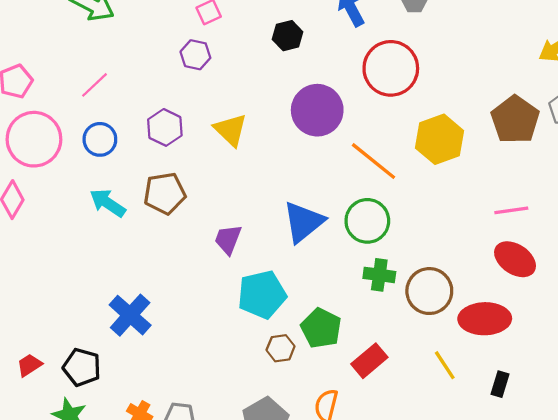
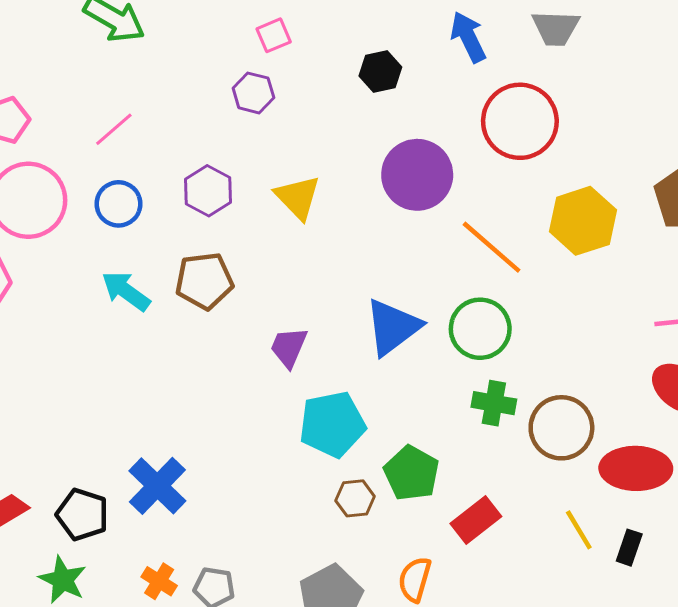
blue cross: (130, 315) -> (157, 486), moved
black rectangle: (500, 384) -> (629, 548), moved

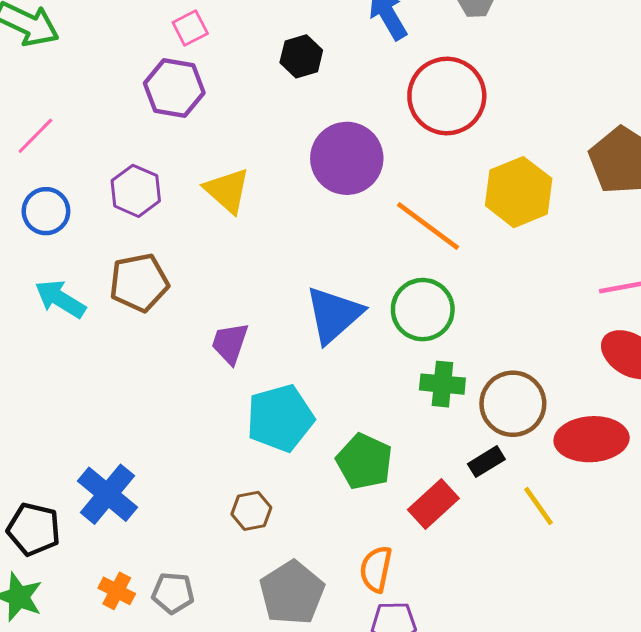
purple hexagon: (253, 93) -> (174, 88), size x1.4
brown hexagon: (355, 498) -> (251, 511), moved
black rectangle: (629, 548) -> (486, 462), moved, turned 44

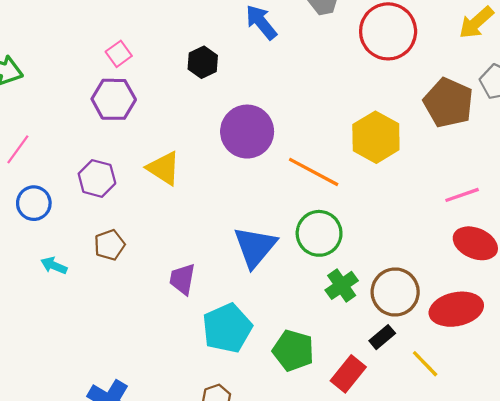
red circle: (447, 96) -> (388, 31), moved
brown pentagon: (139, 283) -> (110, 245), size x0.7
cyan arrow: (60, 299) -> (54, 266), size x0.7
green cross: (442, 384) -> (342, 285), turned -32

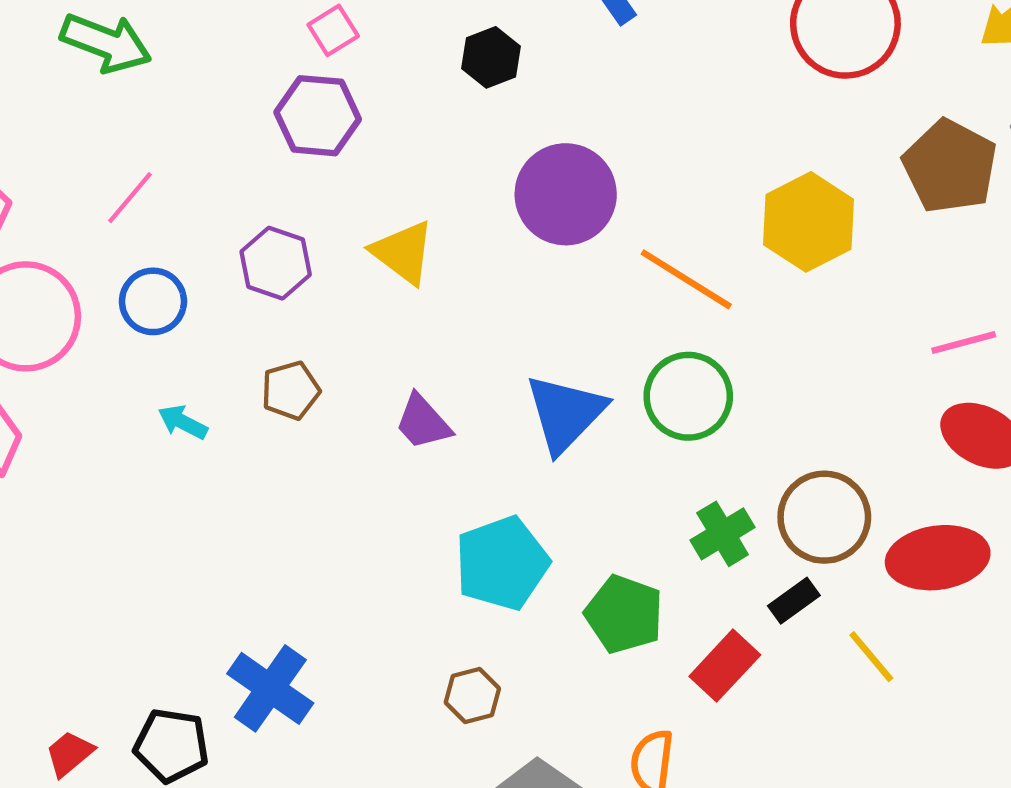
purple trapezoid: (182, 279) -> (423, 422), moved, turned -56
green cross: (342, 285) -> (723, 534), moved

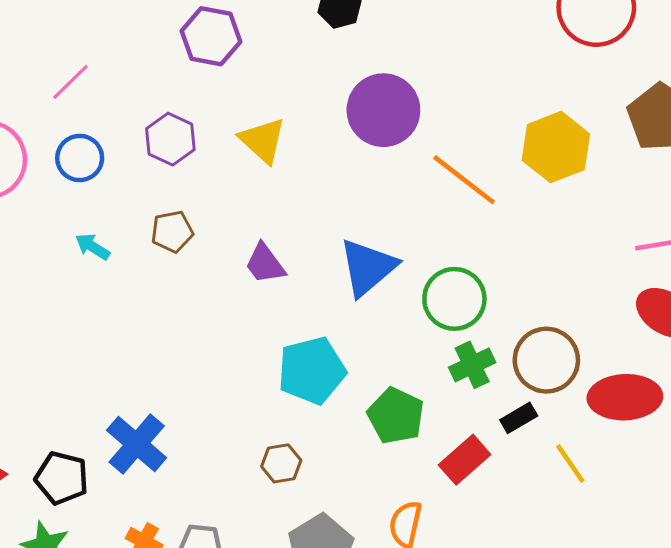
green circle: (688, 396) -> (454, 299), moved

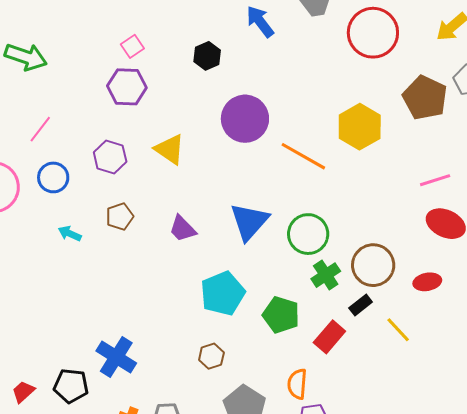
red ellipse: (625, 397) -> (427, 282), size x0.6

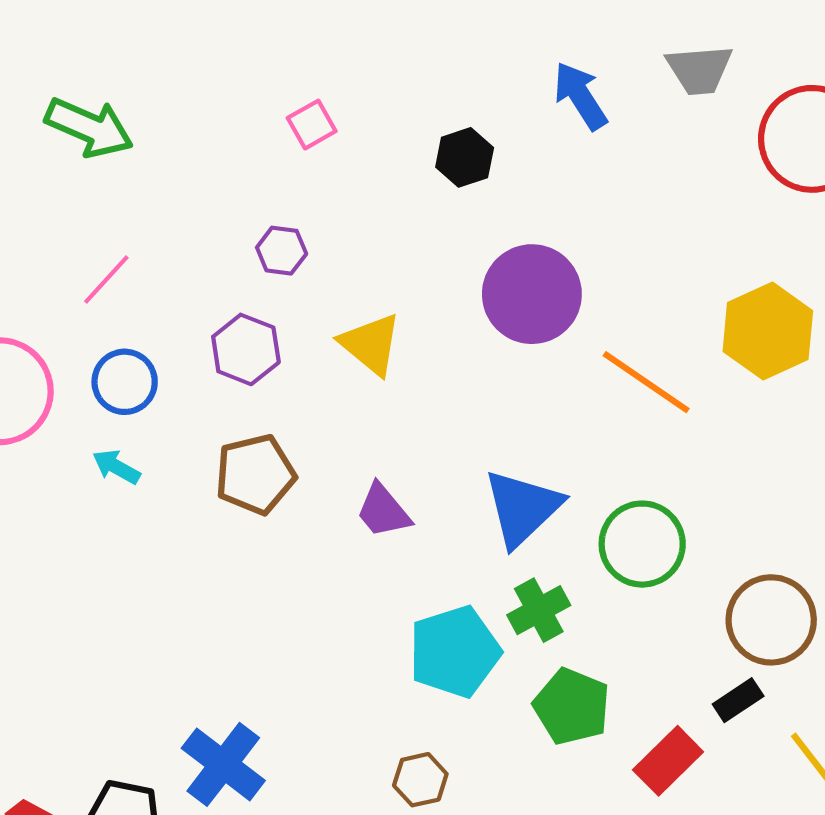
purple hexagon: (127, 87) -> (282, 251), moved, size x0.6
brown pentagon: (120, 217) -> (255, 474), size x1.4
cyan arrow: (70, 234) -> (116, 467), moved
green cross: (326, 275) -> (539, 610), moved

